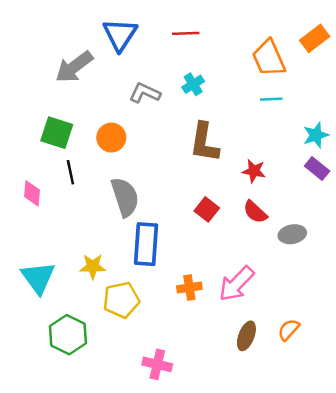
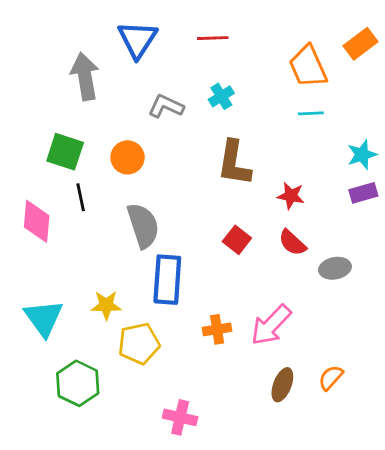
gray arrow: (74, 67) -> (85, 76), turned 117
purple rectangle: (317, 169) -> (363, 193), turned -55
pink diamond: (32, 193) -> (37, 221), size x1.4

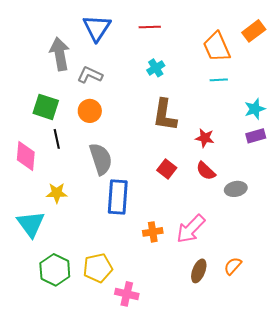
gray L-shape: (166, 106) -> (90, 75), moved
yellow star: (106, 305) -> (57, 193), moved
yellow pentagon: (139, 344) -> (98, 268), moved

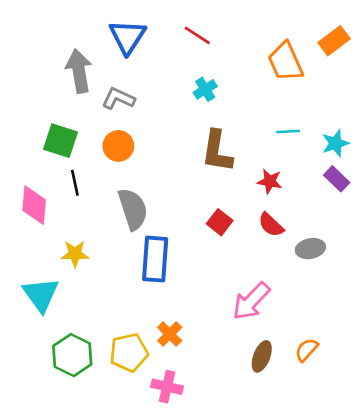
red line: (150, 27) -> (197, 35), turned 35
cyan line: (219, 80) -> (288, 131), moved
purple rectangle: (256, 136) -> (337, 179), turned 60
orange cross: (153, 232) -> (170, 334), moved, turned -36

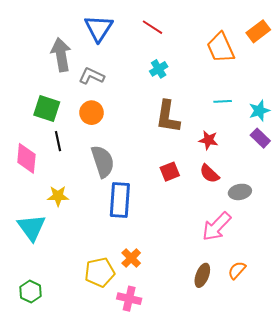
red square: (220, 222) -> (170, 172), turned 30
pink arrow: (251, 301) -> (217, 227), moved
green hexagon: (72, 355) -> (31, 292), moved, size x0.7

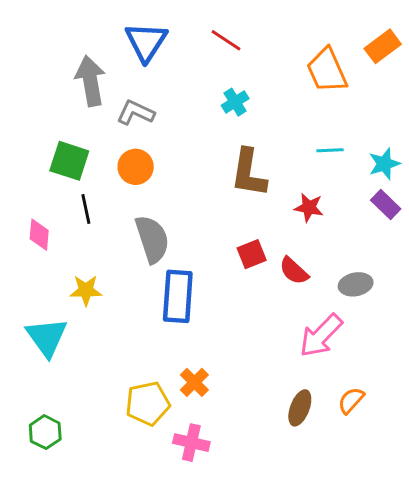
pink diamond: (26, 158) -> (39, 235), size x0.7
red semicircle: (209, 174) -> (294, 271), moved

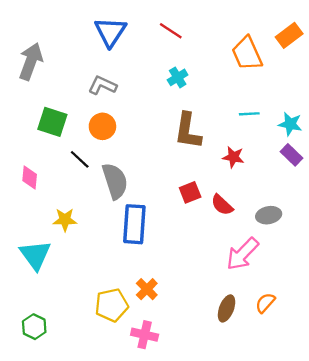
gray arrow: (90, 81) -> (31, 61), moved, turned 30
cyan star: (384, 164) -> (290, 124), turned 30
black line: (86, 209) -> (80, 159), moved, turned -35

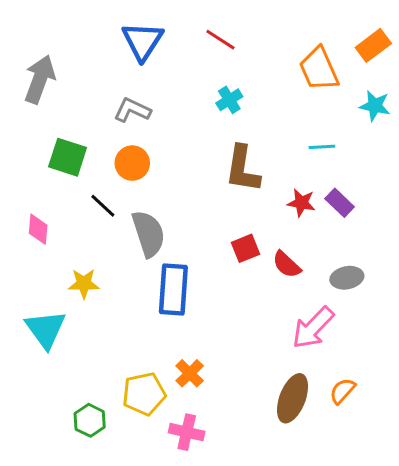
cyan star: (290, 124) -> (375, 106), moved
purple rectangle: (291, 155) -> (340, 203), moved
brown ellipse: (227, 308) -> (293, 398), size x1.4
green hexagon: (34, 327) -> (90, 420), moved

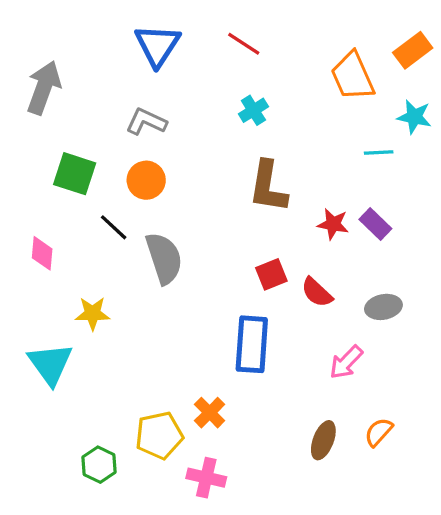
cyan line: (322, 147) -> (379, 153), moved
blue rectangle: (173, 289) -> (252, 344), moved
pink arrow: (313, 328) -> (346, 362), size x0.7
brown ellipse: (293, 398) -> (323, 440), size x0.7

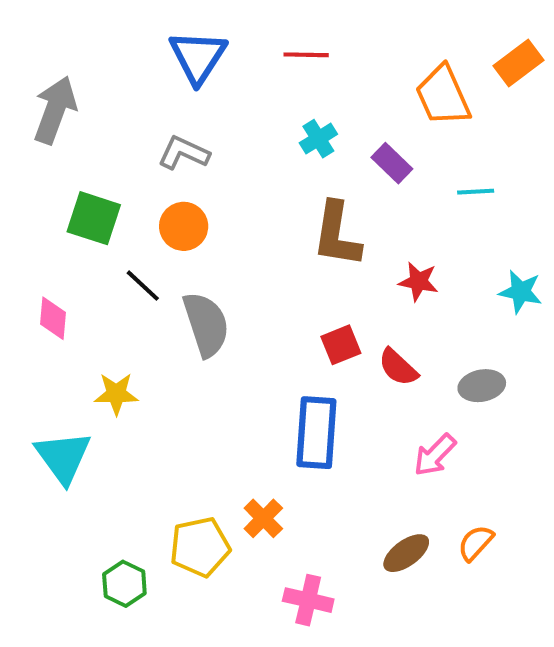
red line: (244, 44) -> (306, 55), turned -32
cyan star: (414, 117) -> (521, 292), moved
purple rectangle: (375, 224) -> (392, 163), moved
brown ellipse: (323, 440) -> (406, 553), turned 33
pink cross: (206, 478) -> (308, 600), moved

